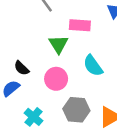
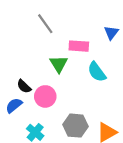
cyan semicircle: (93, 66) -> (97, 72), moved
pink circle: (56, 79) -> (45, 96), moved

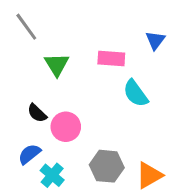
gray line: (45, 24) -> (26, 27), moved
green triangle: (59, 64) -> (57, 65), moved
blue semicircle: (14, 105) -> (29, 154), moved

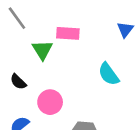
pink rectangle: (111, 58) -> (68, 33), moved
black semicircle: (37, 113) -> (18, 82), moved

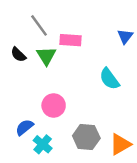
gray line: (17, 18) -> (39, 25), moved
black semicircle: (18, 82) -> (18, 55), moved

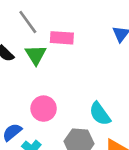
cyan semicircle: (109, 79) -> (100, 114), moved

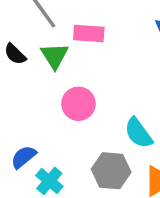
pink circle: (44, 109) -> (78, 104), moved

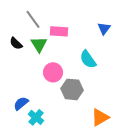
cyan semicircle: (138, 133) -> (88, 59), moved
gray hexagon: (111, 171) -> (72, 89), moved

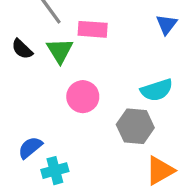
cyan semicircle: (88, 59) -> (157, 90), moved, turned -72
gray hexagon: (72, 89) -> (135, 126), moved
cyan cross: (36, 117) -> (55, 171), turned 35

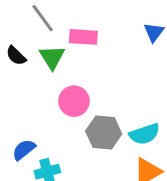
cyan semicircle: (157, 90) -> (144, 134), moved
gray hexagon: (135, 126) -> (104, 132), moved

